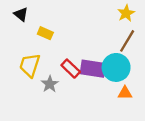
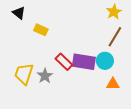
yellow trapezoid: (30, 65) -> (24, 74), moved
cyan circle: (116, 67) -> (105, 61), size x0.7

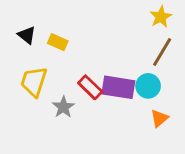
black triangle: (19, 13) -> (27, 35), moved
yellow trapezoid: (24, 74) -> (34, 82), moved
orange triangle: (113, 84) -> (159, 118), turned -40

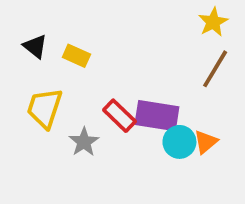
cyan circle: (148, 86) -> (179, 142), moved
orange triangle: (159, 118) -> (206, 142), moved

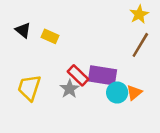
yellow trapezoid: (45, 108) -> (29, 88), moved
gray star: (84, 142) -> (69, 89), moved

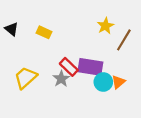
yellow star: (139, 14) -> (105, 26), moved
black triangle: (23, 30) -> (12, 29), moved
yellow trapezoid: (29, 88) -> (26, 78), turned 30

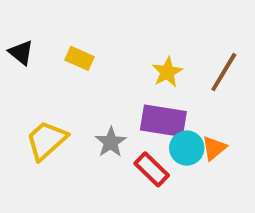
yellow star: (105, 26) -> (167, 72), moved
red rectangle: (69, 67) -> (152, 169), moved

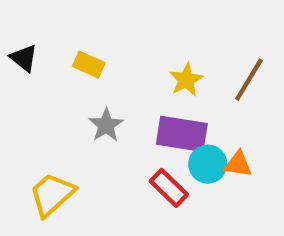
yellow trapezoid: (46, 140) -> (52, 194), moved
gray star: (111, 142) -> (106, 125), moved
orange triangle: (214, 148) -> (238, 164), turned 48

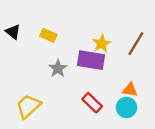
purple rectangle: (182, 134) -> (91, 60), moved
cyan circle: (208, 164) -> (126, 107), moved

